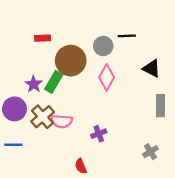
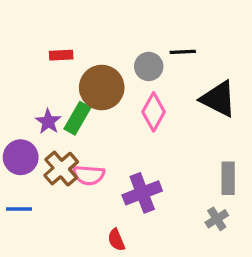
black triangle: (152, 68) -> (218, 99), size x1.4
gray rectangle: (161, 106) -> (228, 178), moved
purple cross: (99, 134) -> (142, 193), size x1.6

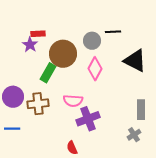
purple star: (48, 122) -> (30, 45), moved
brown cross: (61, 169) -> (38, 104), turned 35
pink semicircle: (89, 175) -> (73, 101), moved

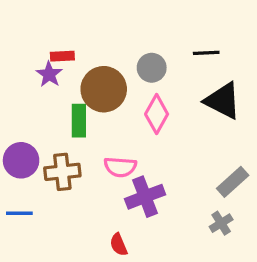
black line: (113, 32) -> (206, 53), moved
green rectangle: (48, 73) -> (79, 121), turned -30
gray rectangle: (141, 110) -> (233, 182), turned 48

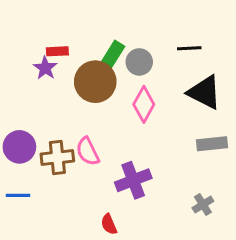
green rectangle: (79, 121) -> (112, 56), moved, turned 32
pink semicircle: (120, 167) -> (88, 151), moved, turned 60
gray rectangle: (233, 182) -> (212, 144), moved, turned 36

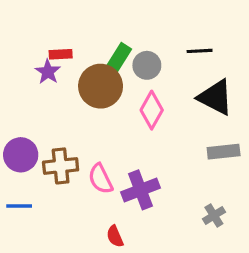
pink semicircle: (88, 151) -> (101, 179), moved

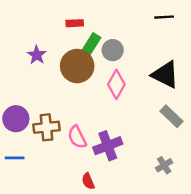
black line: (200, 51) -> (164, 17), moved
red rectangle: (61, 54) -> (75, 23), moved
gray rectangle: (224, 152) -> (171, 116), turned 50

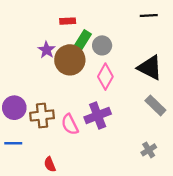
purple star: (37, 55) -> (46, 50), moved
purple cross: (108, 146) -> (98, 115), moved
red semicircle: (88, 181) -> (50, 164), moved

